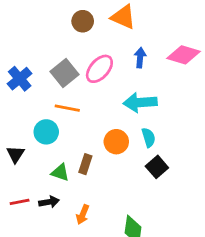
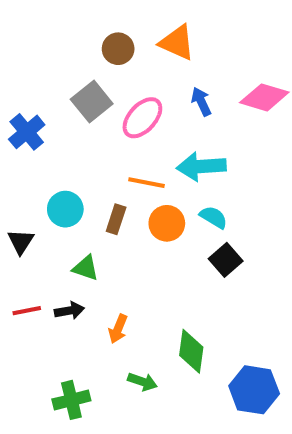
blue arrow: (140, 58) -> (201, 102), turned -30
gray square: (64, 73) -> (92, 102), moved
orange line: (67, 108) -> (147, 183), moved
cyan semicircle: (148, 137) -> (214, 217), turned -42
brown rectangle: (85, 164) -> (116, 219), moved

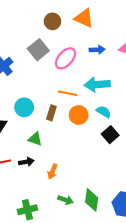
blue arrow: (201, 102) -> (97, 50), turned 112
green diamond: (191, 351) -> (92, 200), moved

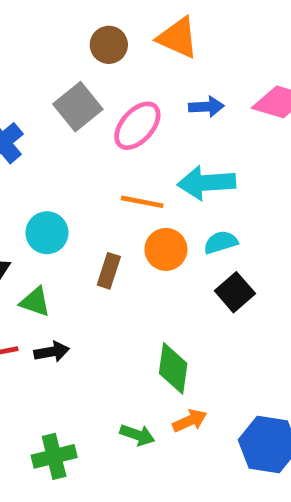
cyan semicircle: (104, 112) -> (221, 242), turned -48
brown rectangle: (51, 113) -> (109, 271), moved
green triangle: (35, 139) -> (35, 302), moved
orange arrow: (52, 172) -> (190, 421), moved, turned -136
green diamond: (92, 200) -> (173, 368), moved

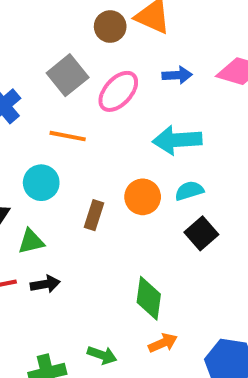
brown circle: (109, 45) -> (110, 27), moved
orange line: (142, 202) -> (68, 136), moved
green triangle: (35, 302) -> (31, 241), turned -32
green arrow: (137, 435) -> (102, 355), moved

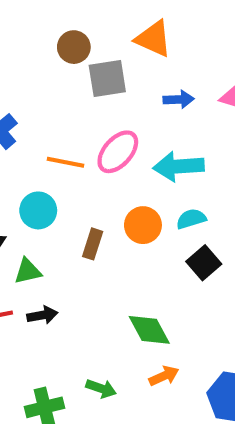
brown circle: (110, 27) -> (74, 47), moved
gray square: (68, 75) -> (107, 78), moved, turned 30
pink ellipse: (118, 91) -> (118, 152), moved
green diamond: (149, 298) -> (149, 330), turned -36

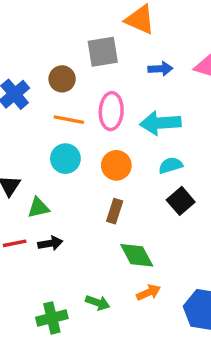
brown circle: (74, 47) -> (62, 79), moved
pink ellipse: (118, 152) -> (111, 111), turned -39
cyan circle: (38, 210) -> (65, 159), moved
orange circle: (143, 225) -> (116, 165), moved
brown rectangle: (93, 244) -> (115, 211), moved

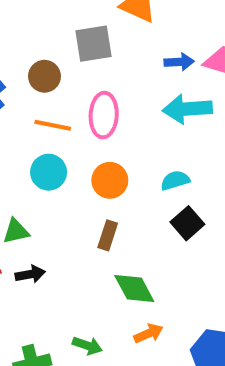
blue arrow: (160, 69) -> (179, 62), moved
cyan arrow: (160, 123) -> (187, 109), moved

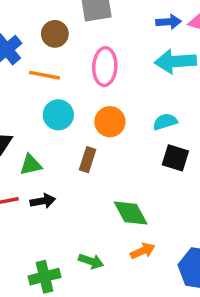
orange line: (53, 125) -> (45, 75), moved
black square: (187, 223) -> (175, 158), turned -32
brown rectangle: (108, 235) -> (88, 160), moved

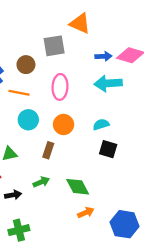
black arrow: (43, 201) -> (13, 195), moved
green arrow: (91, 261) -> (41, 182), moved, turned -42

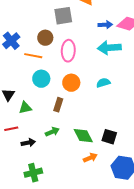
brown circle: (26, 65) -> (45, 38), moved
black square: (108, 149) -> (109, 137), moved

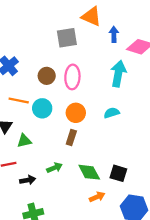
blue arrow: (105, 25) -> (114, 34), moved, turned -88
brown circle: (45, 38) -> (47, 76), moved
cyan arrow: (109, 48) -> (118, 74), turned 105
orange line: (33, 56) -> (19, 100), moved
brown rectangle: (58, 105) -> (71, 137), moved

